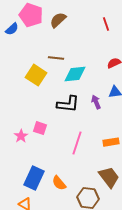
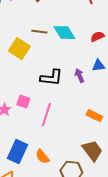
cyan diamond: (75, 74) -> (64, 33), moved, turned 65
orange rectangle: (111, 142) -> (94, 116), turned 35
pink line: (77, 143) -> (46, 115), moved

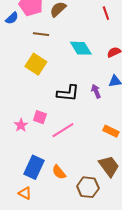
brown line: (39, 32) -> (41, 34), moved
pink line: (46, 115) -> (63, 130), turned 40

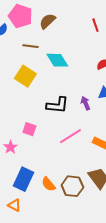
cyan diamond: (81, 48) -> (57, 60), moved
pink star: (21, 125) -> (10, 147), moved
pink line: (63, 130) -> (70, 136), moved
brown hexagon: (88, 187) -> (72, 186), moved

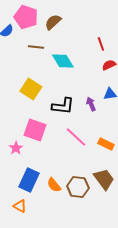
red line: (95, 25) -> (101, 44), moved
yellow square: (25, 76) -> (31, 89), moved
pink square: (29, 129) -> (35, 130), size x1.6
pink line: (70, 136) -> (76, 137), turned 75

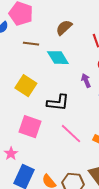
brown semicircle: (53, 22) -> (64, 28), moved
purple arrow: (91, 104) -> (86, 81), moved
pink star: (16, 148) -> (11, 154), moved

